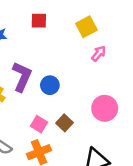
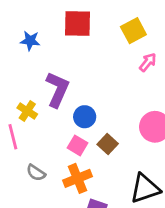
red square: (39, 21) -> (77, 23), size x1.5
blue circle: (50, 85) -> (85, 117), moved

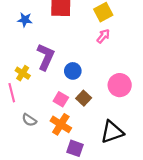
pink arrow: (148, 62) -> (103, 36), moved
blue circle: (85, 117) -> (73, 71), moved
orange cross: (77, 178) -> (61, 124), turned -36

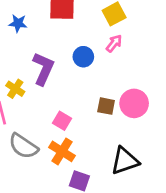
blue circle: (73, 71) -> (83, 57), moved
brown square: (84, 98) -> (106, 106), moved, turned -32
gray semicircle: (29, 120) -> (23, 146), size x1.6

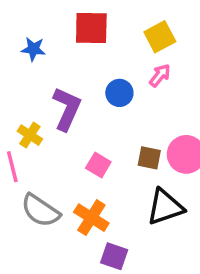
pink square: (62, 121) -> (98, 165), moved
black triangle: (125, 161) -> (165, 207), moved

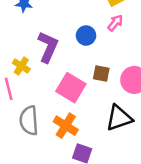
brown square: (149, 158) -> (101, 74), moved
pink square: (98, 165) -> (71, 88), size x1.6
gray semicircle: (40, 211) -> (29, 121), turned 52

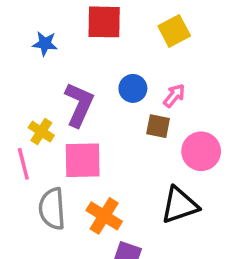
pink arrow: (115, 23) -> (174, 96), moved
brown square: (101, 74) -> (158, 126), moved
pink square: (71, 88) -> (83, 160), moved, turned -32

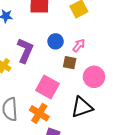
pink square: (83, 160) -> (47, 87), moved, turned 30

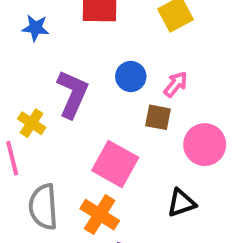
black triangle: (82, 107) -> (181, 203), size x0.7

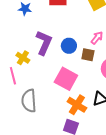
blue circle: (131, 76) -> (69, 46), moved
orange cross: (100, 215) -> (77, 105), moved

